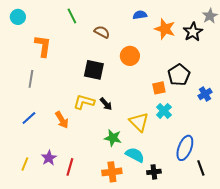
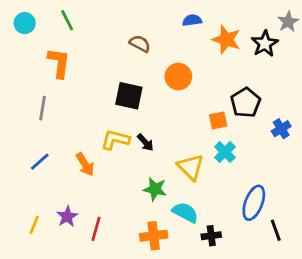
green line: (72, 16) -> (67, 20), moved

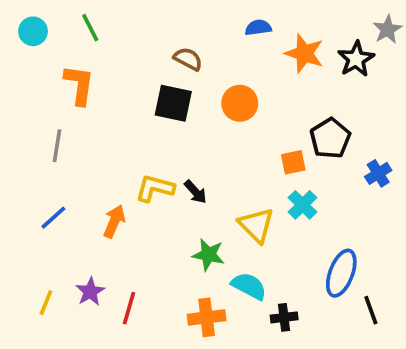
black square: (129, 96) -> (173, 103), moved
orange arrow: (85, 164) -> (114, 221), turned -125

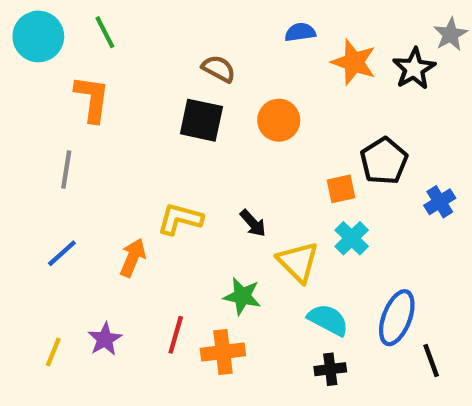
cyan circle: (33, 31) -> (38, 36), size x1.5
black arrow: (195, 192) -> (253, 223), moved
cyan semicircle: (249, 286) -> (328, 320), moved
red line: (129, 308) -> (176, 335), moved
orange cross: (207, 317) -> (223, 352), moved

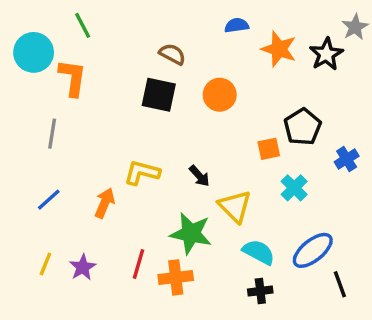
cyan circle: (38, 36) -> (34, 52), moved
cyan cross: (352, 238) -> (294, 188), moved
green star: (242, 296) -> (191, 233), size x1.4
blue ellipse: (397, 318) -> (313, 250), turned 30
yellow line: (53, 352) -> (45, 264), moved

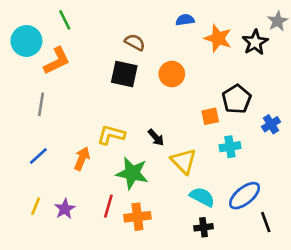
orange L-shape: (72, 78) -> (57, 61), turned 56
cyan cross: (294, 188) -> (230, 147), turned 36
green star: (191, 233) -> (132, 173), moved

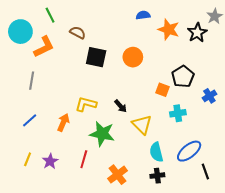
brown semicircle: (135, 42) -> (78, 33), moved
orange square: (210, 116) -> (162, 90), turned 32
cyan semicircle: (202, 197) -> (156, 152), turned -132
orange cross: (137, 217) -> (118, 175), moved, turned -30

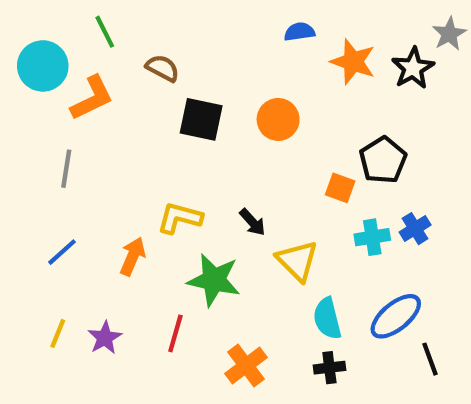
blue cross: (209, 96) -> (415, 229), moved

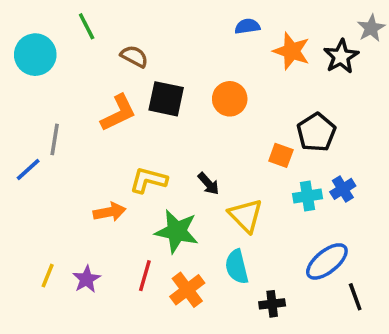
orange L-shape: (92, 98) -> (118, 113), moved
blue line: (62, 252) -> (28, 170), moved
orange arrow: (133, 256) -> (109, 212), turned 56
cyan semicircle: (327, 318) -> (237, 267), moved
orange cross: (246, 366) -> (187, 290), moved

